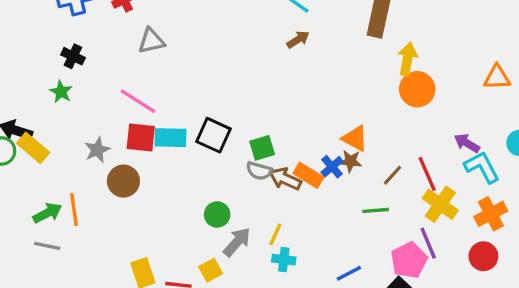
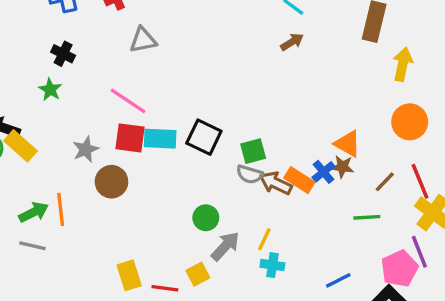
orange circle: (417, 89) -> (410, 122), moved

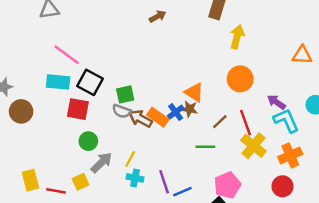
pink line: (128, 101) -> (67, 55), moved
red square: (130, 138) -> (78, 109), moved
purple line: (419, 252) -> (164, 182), moved

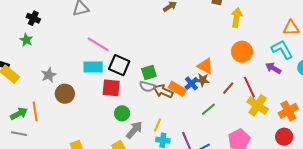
cyan L-shape: (286, 121) -> (282, 50), moved
green line: (205, 147) -> (208, 109), moved, turned -35

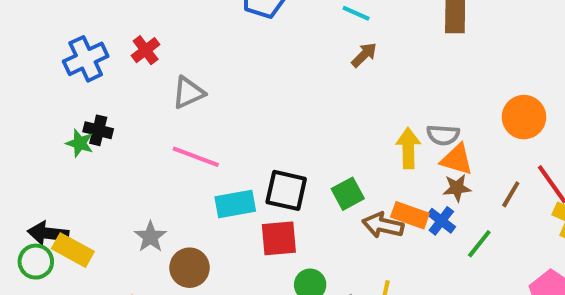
yellow arrow: (237, 17) -> (408, 148), moved
green star: (26, 40) -> (80, 143), moved
pink line: (98, 44) -> (196, 157), moved
blue cross: (191, 83) -> (441, 221), moved
gray semicircle: (147, 86) -> (443, 135), moved

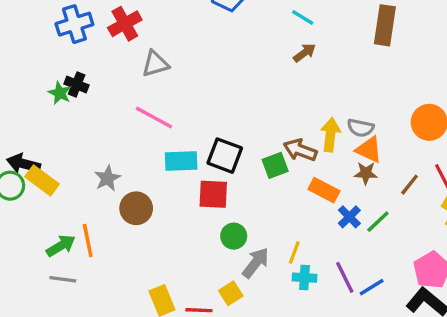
red cross: (146, 50) -> (125, 24), size x1.4
blue cross: (441, 221) -> (349, 217), moved
brown arrow: (383, 225) -> (300, 150), moved

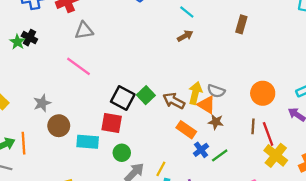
brown rectangle: (385, 25) -> (241, 24), size x0.7
orange triangle: (369, 150) -> (206, 105), moved
cyan rectangle: (181, 161) -> (88, 142), moved
green square: (275, 165) -> (146, 95), moved, turned -30
brown line: (410, 185) -> (253, 126), moved, turned -42

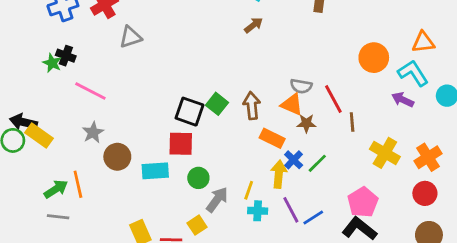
pink line: (79, 66) -> (90, 91), moved
yellow arrow: (195, 93) -> (279, 174), moved
orange circle: (263, 93) -> (374, 58), moved
brown arrow: (174, 101) -> (252, 106), turned 65
red line: (268, 134) -> (333, 99), moved

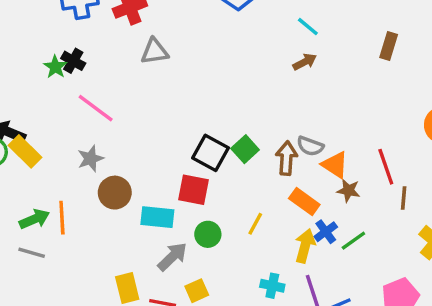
gray semicircle: (301, 86) -> (310, 146), moved
yellow line: (249, 190) -> (255, 224), moved
gray arrow: (217, 200) -> (172, 257), moved

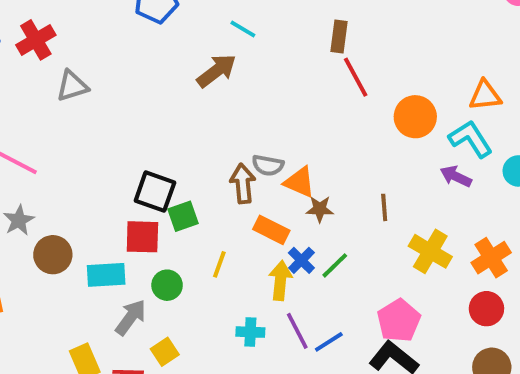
brown arrow: (305, 62) -> (217, 71), moved, size x1.5
green square: (245, 149) -> (183, 216), moved, turned 32
red line: (386, 167) -> (356, 77), moved

